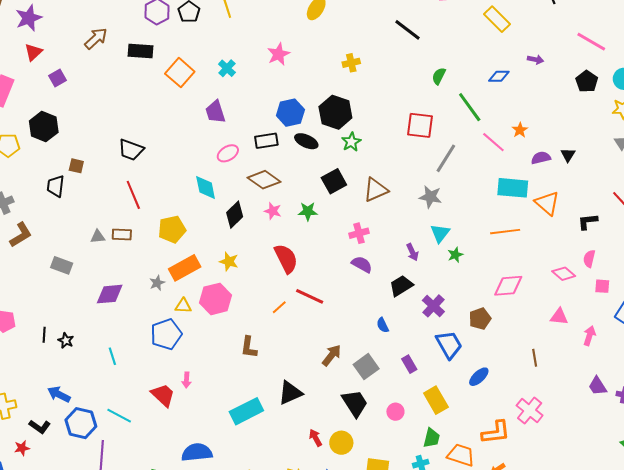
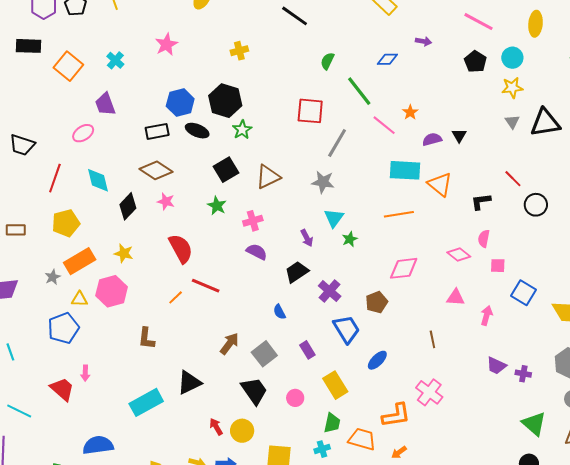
pink ellipse: (228, 153) -> (83, 133), moved
red line: (133, 195) -> (55, 178), moved, turned 44
green star: (308, 211) -> (217, 206), moved, turned 30
purple trapezoid: (598, 386) -> (496, 366), turned -30

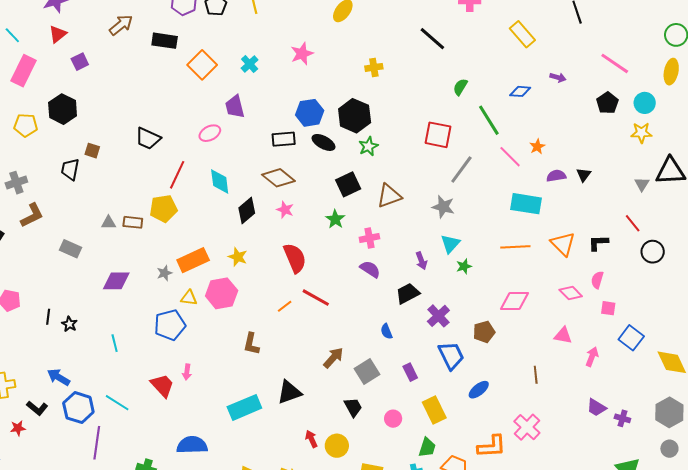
gray triangle: (512, 122) -> (642, 184), moved
orange triangle: (440, 184) -> (563, 244), moved
yellow pentagon: (66, 223) -> (163, 209), moved
black trapezoid: (254, 391) -> (353, 407), size x0.7

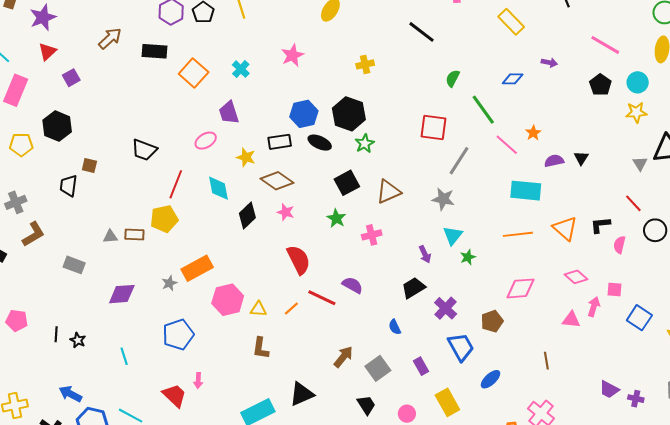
yellow star: (238, 257) -> (246, 157), moved
purple semicircle: (370, 269) -> (352, 285), moved
pink semicircle: (597, 280) -> (619, 245), moved
yellow triangle: (189, 298) -> (258, 309), moved
pink arrow: (592, 357) -> (594, 307), moved

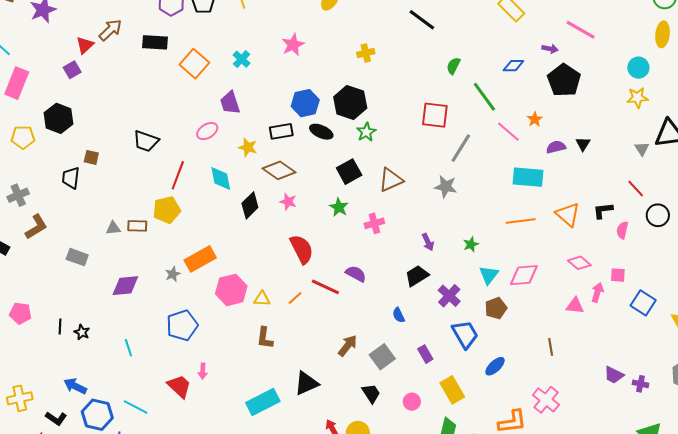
pink line: (605, 45) -> (581, 30), moved
red triangle: (47, 52) -> (85, 45), moved
black pentagon: (600, 85) -> (564, 80), moved, size x1.5
cyan triangle: (453, 235) -> (489, 275), moved

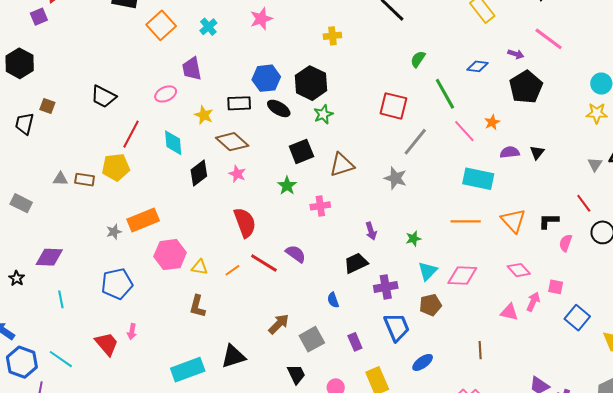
purple diamond: (125, 286) -> (49, 257), moved
purple cross: (449, 296) -> (386, 287), turned 30

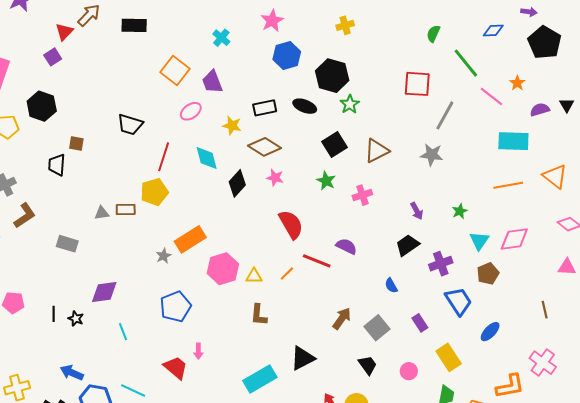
orange square: (161, 25) -> (175, 71), moved
blue hexagon: (266, 78) -> (287, 55), moved

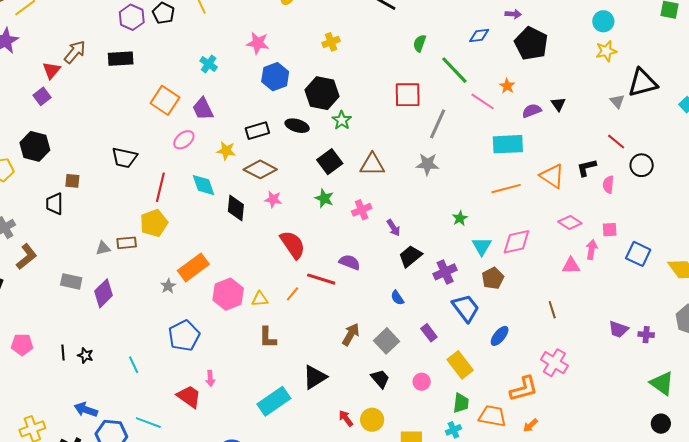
pink star: (272, 21) -> (258, 43), turned -30
brown triangle: (377, 151) -> (372, 165), turned 32
black diamond: (237, 183) -> (236, 208), turned -32
purple arrow: (417, 211) -> (393, 228), moved
purple diamond: (104, 292) -> (103, 293), moved, turned -32

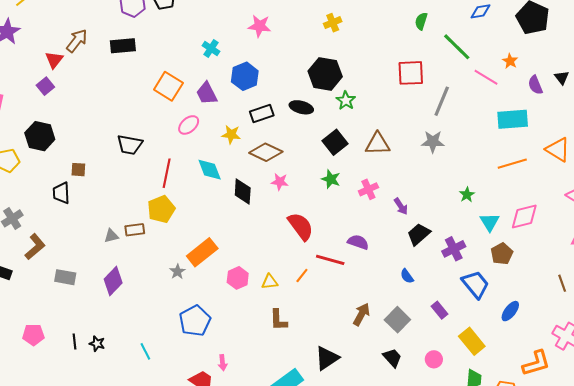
blue hexagon: (275, 77) -> (245, 76), moved
purple semicircle: (532, 111) -> (535, 85), turned -90
gray rectangle: (71, 281) -> (65, 277), moved
pink hexagon: (228, 294) -> (238, 278), size x0.7

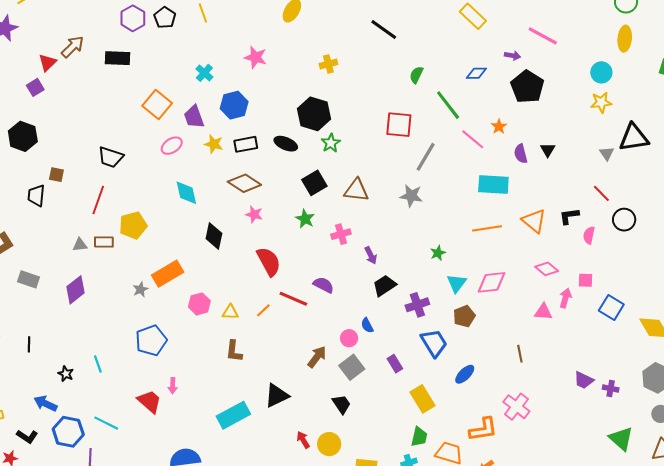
yellow star: (231, 135) -> (214, 144), moved
red line: (167, 173) -> (98, 200), moved
black diamond: (243, 192) -> (214, 236), moved
black star: (97, 344) -> (66, 374), moved
pink circle: (434, 359) -> (349, 338), moved

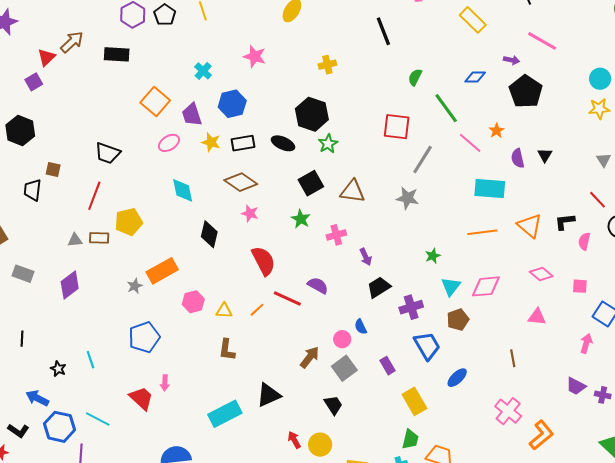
black line: (384, 29) -> (383, 31), turned 32
pink arrow: (565, 298) -> (586, 343), moved
orange L-shape: (483, 429) -> (541, 435), moved, turned -32

